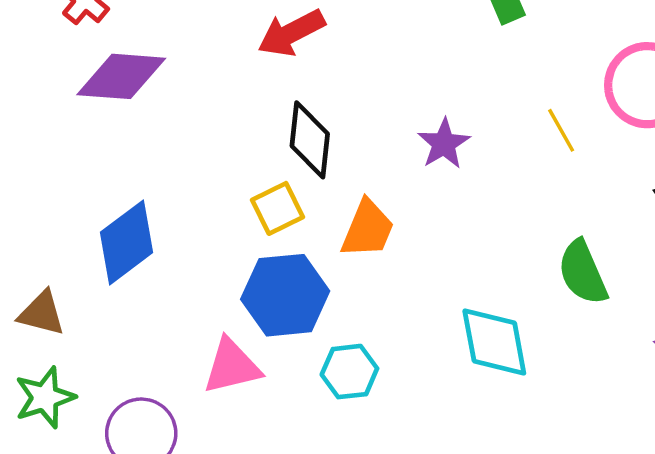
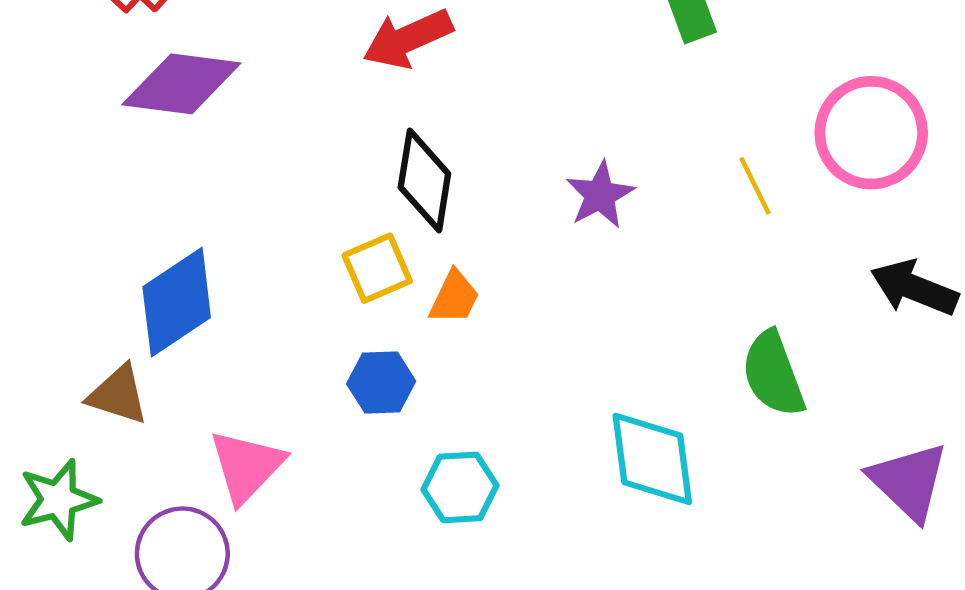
orange trapezoid: (368, 229) -> (454, 297), moved, size x0.7
blue hexagon: (285, 295) -> (381, 383), size x0.6
brown triangle: (42, 313) -> (118, 395), moved
pink triangle: (232, 366) -> (247, 466), moved, turned -36

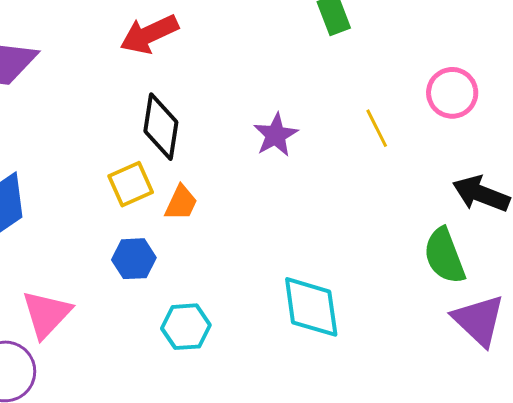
pink circle: (871, 133) -> (452, 93), size x0.7
green semicircle: (773, 374) -> (444, 256), moved

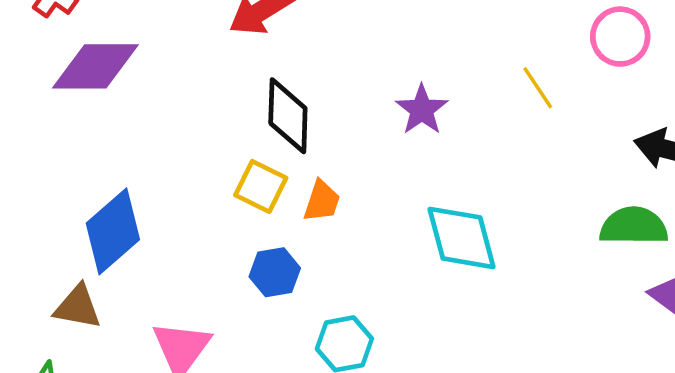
yellow square: (131, 184) -> (261, 186), turned -33
green semicircle: (444, 256) -> (634, 226), turned 118
cyan diamond: (311, 307) -> (462, 238), moved

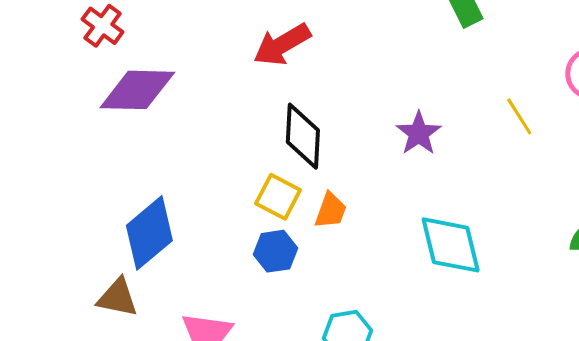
blue hexagon: (275, 272) -> (275, 251), moved

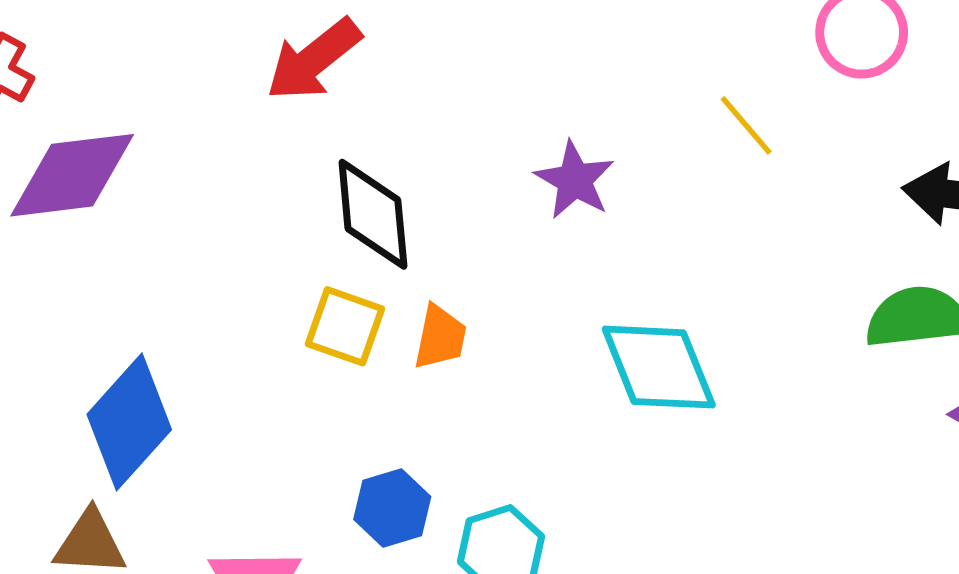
blue hexagon: (275, 251) -> (392, 508), moved

